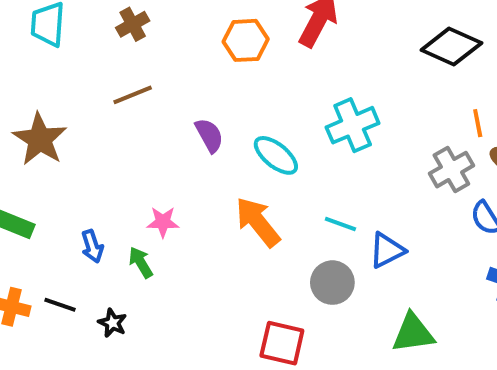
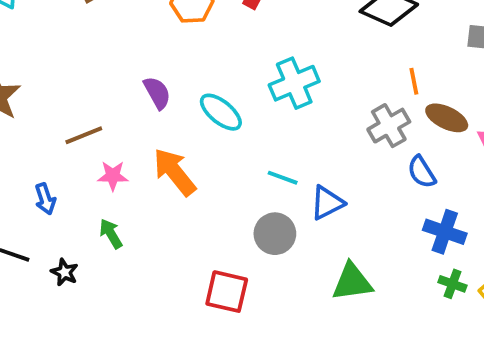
brown line: (133, 95) -> (84, 135), moved
orange arrow: (258, 222) -> (175, 172), moved
green arrow: (141, 262) -> (111, 234), moved

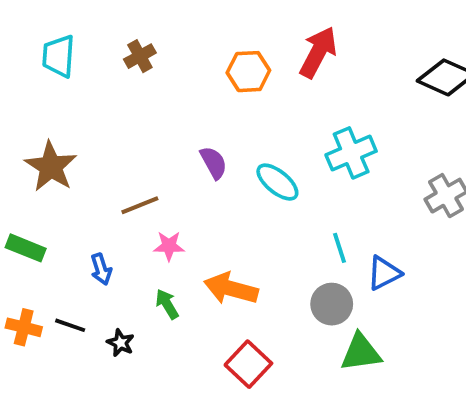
orange arrow: (175, 172) -> (231, 289), moved, turned -36
cyan line: (283, 178) -> (339, 248), turned 52
green triangle: (352, 282) -> (361, 352), moved
red square: (227, 292) -> (248, 364), moved, turned 30

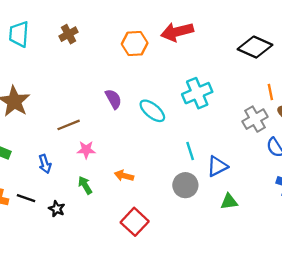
red arrow: (318, 52) -> (177, 32), turned -132
orange arrow: (231, 289) -> (124, 176), size x0.6
green triangle: (361, 352) -> (229, 202), moved, size x0.7

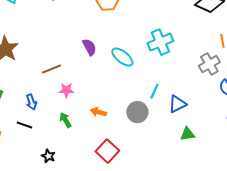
cyan line: (190, 151) -> (154, 91), turned 42
gray circle: (185, 185) -> (137, 112), moved
black line: (26, 198) -> (24, 125), moved
black star: (57, 209) -> (48, 156), moved

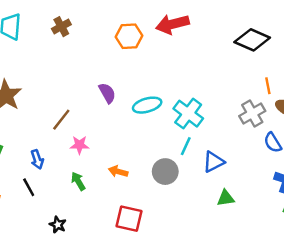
cyan cross: (160, 42) -> (188, 114), moved, turned -30
cyan ellipse: (122, 57) -> (147, 105), turned -55
brown line: (51, 69) -> (61, 120), turned -30
black line: (24, 125) -> (29, 187), turned 42
red square: (107, 151) -> (129, 219), turned -30

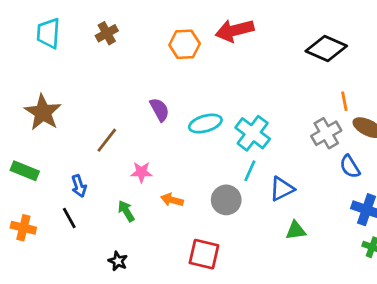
pink star: (79, 145) -> (141, 172), moved
red square: (129, 219) -> (204, 254), moved
black star: (58, 225) -> (118, 261), moved

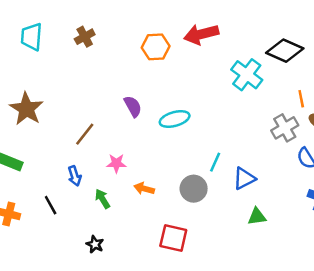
cyan cross: (253, 133) -> (247, 75), moved
blue arrow: (79, 186) -> (75, 176), moved

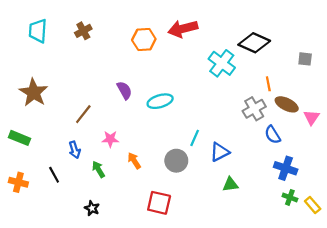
orange arrow: (144, 189) -> (134, 161), turned 42

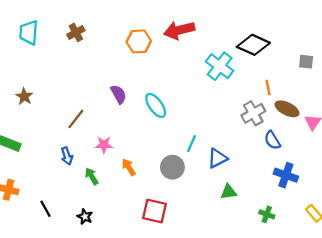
brown star: (34, 93) -> (24, 96), size x0.6
cyan ellipse: (160, 101) -> (156, 105), turned 70
black line: (54, 175) -> (46, 209), moved
green cross: (290, 197) -> (267, 214), moved

